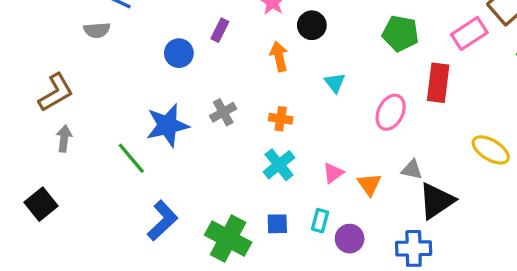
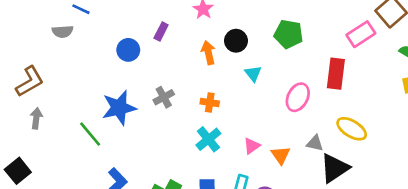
black circle: (312, 25) -> (236, 41), moved
green pentagon: (400, 33) -> (289, 34), moved
yellow ellipse: (491, 150) -> (352, 129), moved

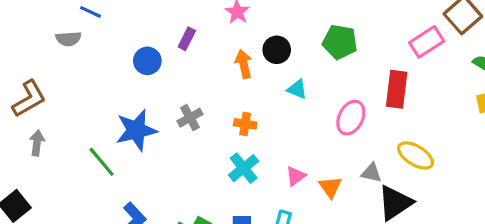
cyan triangle: (253, 74) -> (297, 89), turned -30

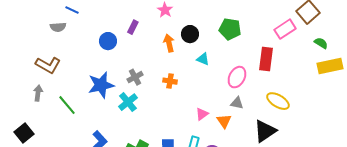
brown L-shape: (29, 99) -> (48, 65), moved, turned 60
green line: (102, 162) -> (67, 105), moved
cyan cross: (244, 168) -> (128, 102), moved
gray triangle: (371, 173) -> (237, 103), moved

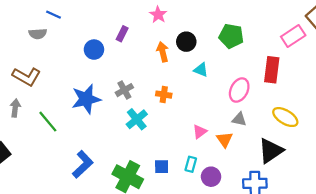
cyan cross: (128, 102) -> (137, 119), moved

